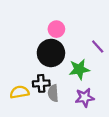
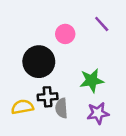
purple line: (98, 46) -> (102, 24), moved
black circle: (51, 53) -> (39, 62), moved

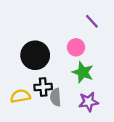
pink circle: (65, 34) -> (76, 47), moved
green star: (92, 80) -> (83, 72), turned 30

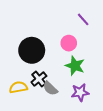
black cross: (43, 87) -> (39, 79), turned -35
gray semicircle: (56, 97) -> (50, 88), turned -42

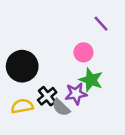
black circle: (32, 50) -> (22, 66), moved
purple star: (80, 92) -> (76, 94), moved

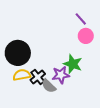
pink circle: (83, 52) -> (86, 36), moved
yellow semicircle: (22, 106) -> (22, 75), moved

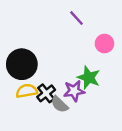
purple line: (81, 19) -> (77, 18), moved

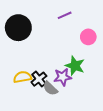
purple line: (77, 18) -> (65, 15), turned -72
black circle: (22, 64) -> (18, 28), moved

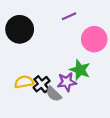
pink circle: (88, 37) -> (94, 39), size x1.5

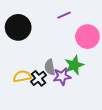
green star: (80, 70) -> (74, 65), turned 30
gray semicircle: (54, 94) -> (50, 67), moved, turned 35

